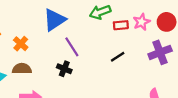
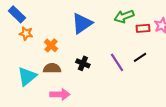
purple line: (72, 47) -> (117, 62), moved
black cross: (64, 69) -> (83, 63), moved

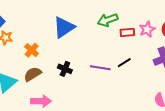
purple line: (117, 62) -> (100, 68), turned -48
brown semicircle: (52, 68) -> (33, 74), turned -30

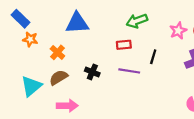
blue triangle: (64, 27) -> (77, 23), moved, turned 30
red rectangle: (127, 32) -> (124, 45), moved
black line: (124, 63) -> (153, 57), moved, turned -40

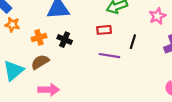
orange cross: (57, 52) -> (39, 37), turned 32
black cross: (92, 72) -> (65, 40), moved

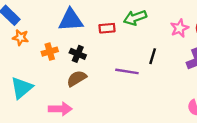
red rectangle: (104, 30) -> (107, 28), moved
brown semicircle: (40, 62) -> (77, 78), moved

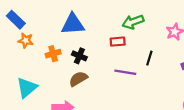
red rectangle: (107, 28) -> (118, 42), moved

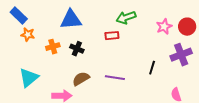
black line: (149, 58) -> (152, 68), moved
purple line: (125, 72) -> (115, 78), moved
brown semicircle: (78, 79) -> (81, 79), moved

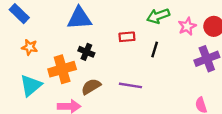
green arrow: (126, 18) -> (158, 16), moved
orange star: (28, 35) -> (30, 47), moved
orange cross: (53, 47) -> (62, 69), moved, size x1.6
black line: (152, 68) -> (155, 50), moved

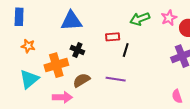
blue rectangle: (19, 14) -> (19, 17), turned 48
pink star: (187, 26) -> (169, 18), moved
black line: (155, 50) -> (126, 50), moved

